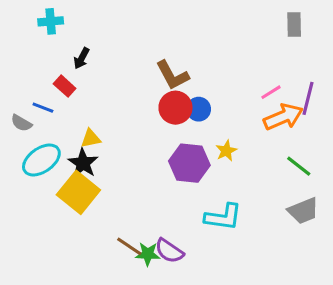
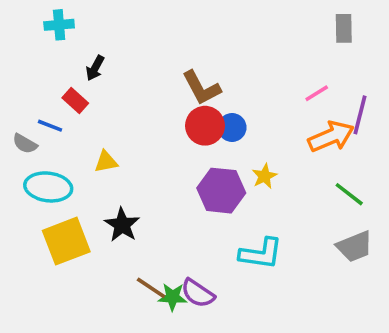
pink line: (271, 92) -> (317, 93), moved
cyan ellipse: (41, 160) -> (48, 187), turned 42
black star: (83, 163) -> (122, 225), moved
yellow square: (78, 192) -> (66, 241), moved, turned 30

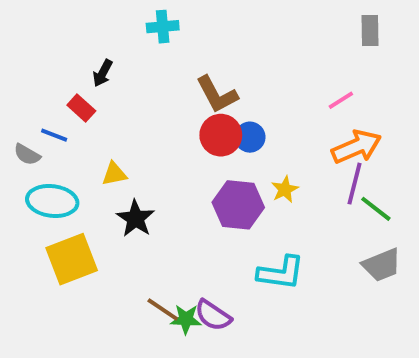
cyan cross: (59, 25) -> (163, 27), moved
purple line: (360, 115) -> (355, 184), moved
black star: (122, 225) -> (136, 218), moved

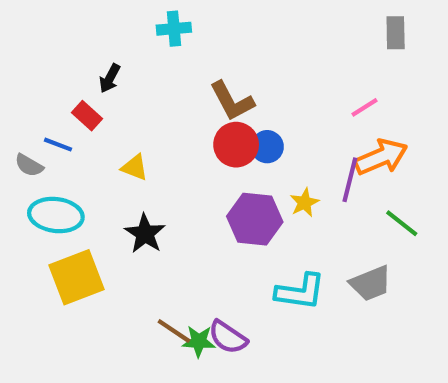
yellow triangle: (114, 174) -> (135, 167), moved, turned 32
purple line: (355, 184) -> (350, 180), moved
gray trapezoid: (382, 265) -> (371, 283), moved

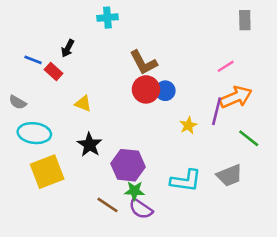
blue line: (58, 145) -> (33, 60), moved
purple hexagon: (255, 219) -> (128, 165), moved
green star: (199, 341) -> (134, 191), moved

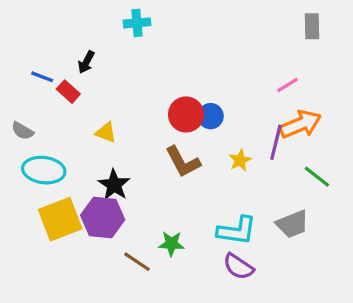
brown L-shape: (143, 62) -> (183, 162), moved
purple hexagon: (128, 165) -> (103, 218), moved
purple semicircle: (141, 209) -> (238, 267), moved

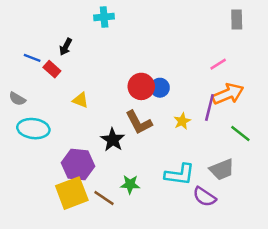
black star: (114, 185) -> (113, 140), moved
yellow square: (60, 219) -> (72, 193), moved
purple semicircle: (238, 267) -> (204, 197), moved

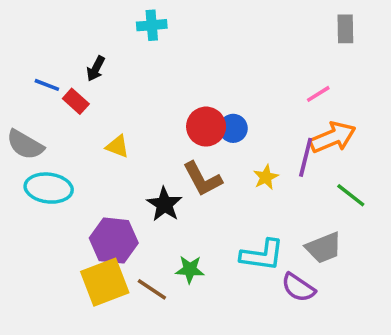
gray semicircle: (17, 99) -> (25, 145), size x1.5

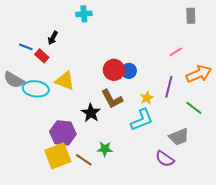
orange arrow: (333, 137) -> (199, 74), moved
yellow triangle: (117, 146) -> (65, 81), size x1.5
cyan ellipse: (49, 188) -> (36, 89), moved
cyan L-shape: (262, 255) -> (142, 120), moved, turned -30

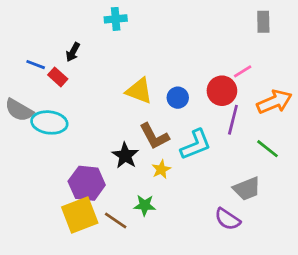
red circle: (114, 70) -> (222, 91), moved
yellow triangle: (65, 81) -> (139, 91), moved
yellow star: (147, 98) -> (161, 169), moved
cyan L-shape: (142, 120) -> (196, 145), moved

